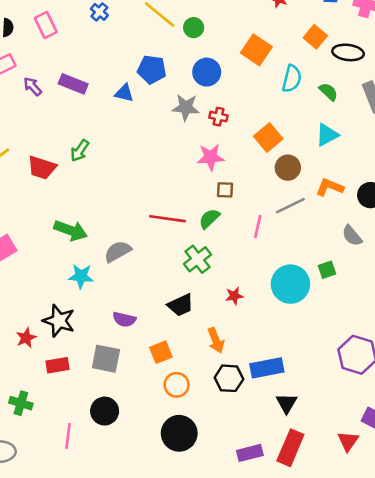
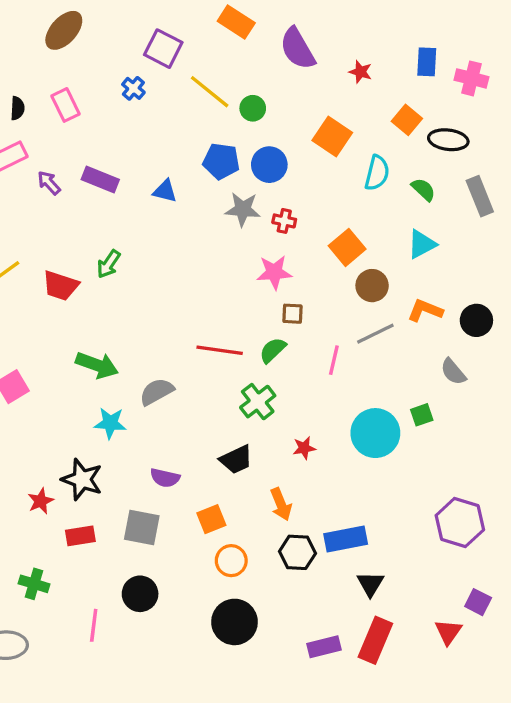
blue pentagon: (152, 69) -> (221, 161), moved

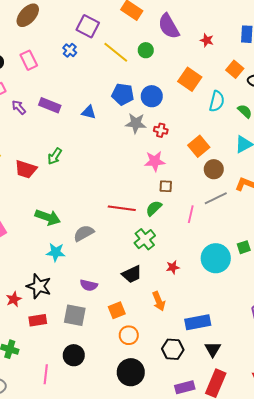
green circle: (253, 108) -> (146, 50), moved
black hexagon: (297, 552) -> (173, 349), moved

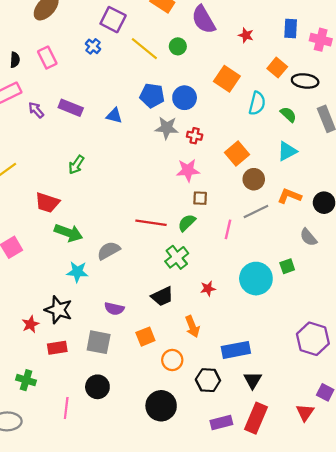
red trapezoid: (26, 169) -> (47, 203), moved
orange circle: (129, 335) -> (172, 360), moved

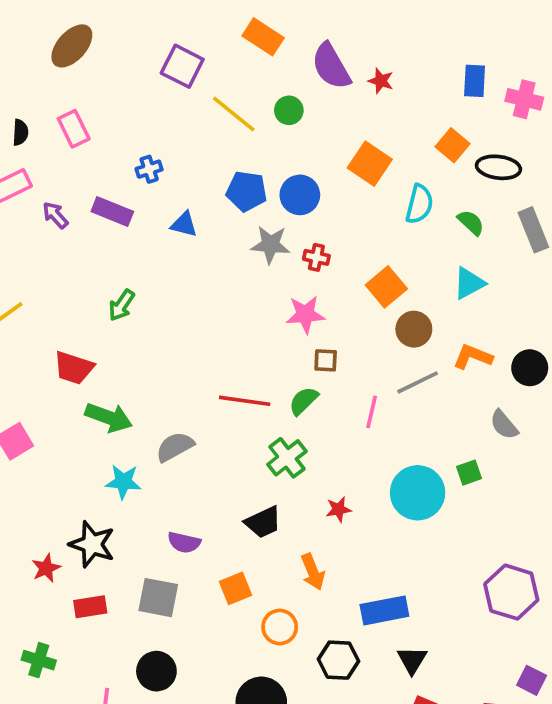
red star: (246, 35) -> (381, 81), moved
blue cross: (93, 46) -> (149, 169), moved, turned 32

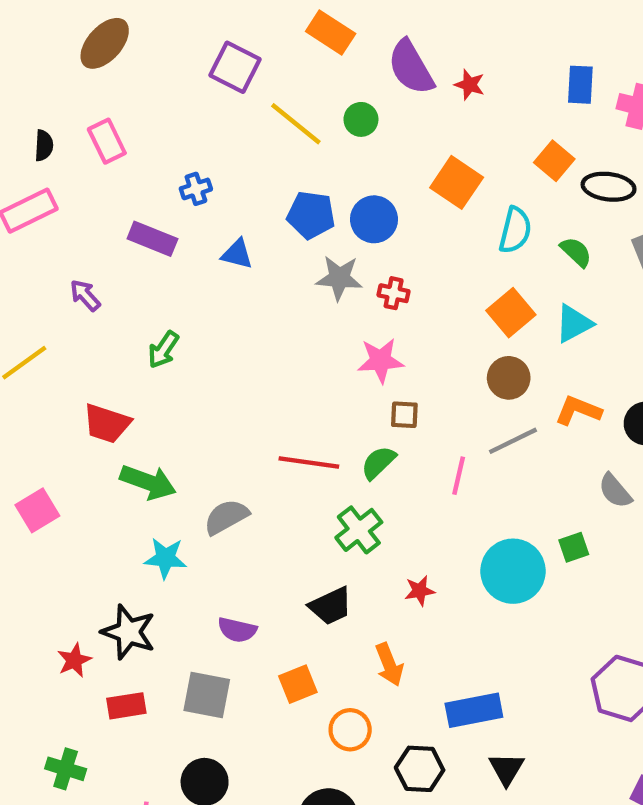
purple arrow: (55, 215) -> (85, 295), moved
orange square: (386, 287) -> (511, 313), moved

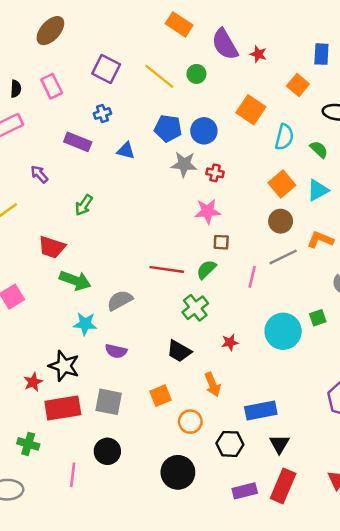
purple square: (235, 67) -> (106, 69), moved
orange square: (554, 161) -> (298, 85), moved
black trapezoid: (331, 606) -> (179, 351), turned 55
purple semicircle: (237, 630) -> (116, 351), moved
red rectangle: (126, 706) -> (63, 408), size x1.6

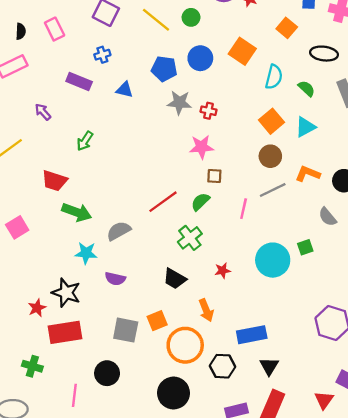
blue circle: (204, 131) -> (200, 58), moved
red line: (167, 269) -> (163, 202), turned -44
gray square: (109, 402) -> (126, 330), moved
orange circle: (190, 422) -> (185, 345), size x1.6

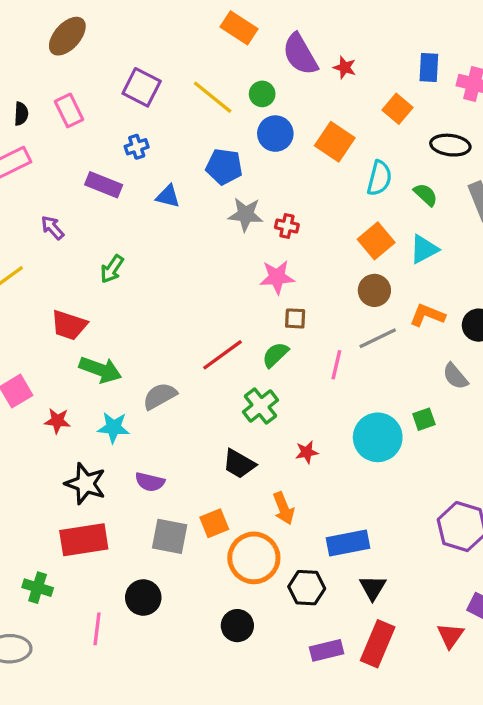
blue circle: (200, 58) -> (275, 134), moved
purple semicircle: (115, 279) -> (150, 482), moved
red star: (37, 308) -> (57, 421), moved, turned 30
black circle: (174, 393) -> (237, 626), size x0.7

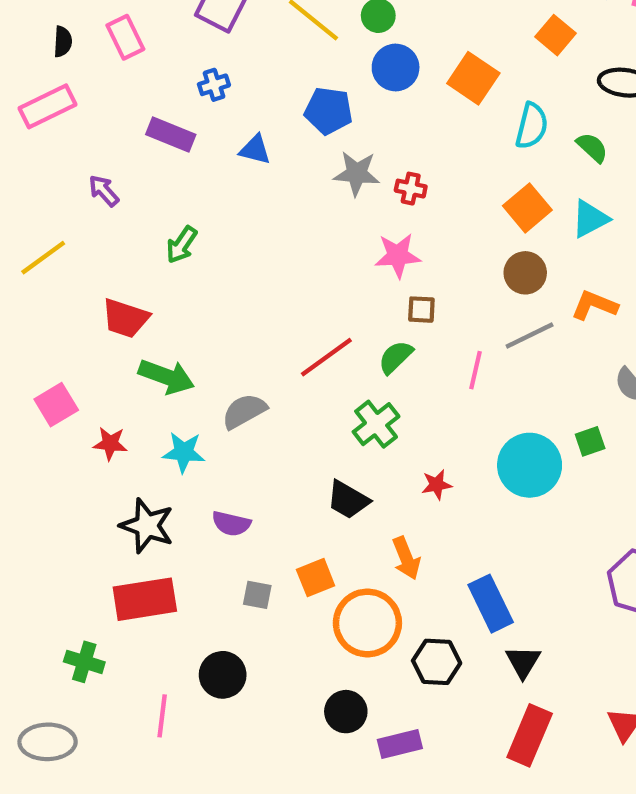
gray square: (170, 536) -> (257, 595), size x0.6
blue rectangle: (348, 543) -> (491, 604), turned 75
purple rectangle: (327, 650) -> (400, 744), moved

